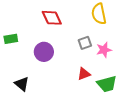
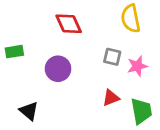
gray square: (85, 43) -> (112, 57), turned 32
green trapezoid: (107, 84) -> (141, 111), turned -85

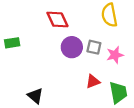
purple circle: (58, 69) -> (72, 47), moved
black triangle: (29, 111) -> (35, 96), moved

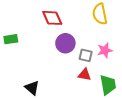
gray square: (94, 47) -> (86, 55), moved
red triangle: (93, 81) -> (85, 75), turned 32

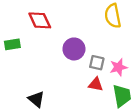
red diamond: (52, 18) -> (40, 20), moved
pink star: (105, 50) -> (119, 67), moved

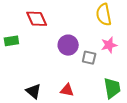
pink star: (119, 67) -> (109, 45), moved
red triangle: (96, 84) -> (67, 90), moved

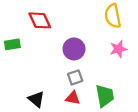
gray square: (89, 58) -> (75, 77), moved, turned -32
green trapezoid: (112, 88) -> (105, 96), moved

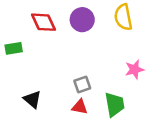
purple circle: (74, 49) -> (82, 20), moved
pink star: (118, 49) -> (135, 70), moved
black triangle: (36, 99) -> (32, 99), moved

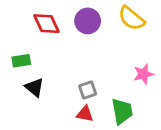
yellow semicircle: (123, 17) -> (131, 18), turned -40
green rectangle: (14, 48) -> (21, 61), moved
black triangle: (32, 99) -> (35, 87), moved

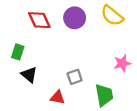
green rectangle: (21, 61) -> (18, 52), turned -63
red triangle: (85, 114) -> (58, 97), moved

